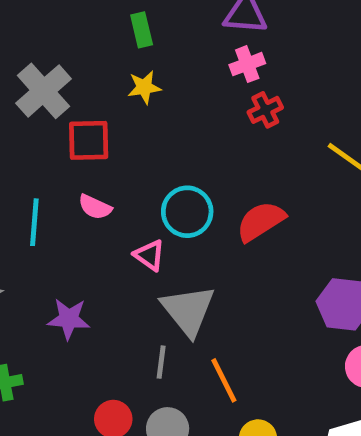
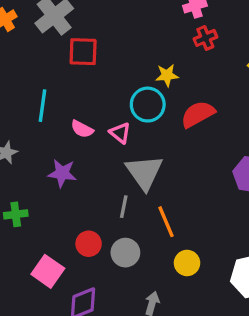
yellow star: (144, 87) -> (167, 75), moved
pink semicircle: (95, 207) -> (82, 129), moved

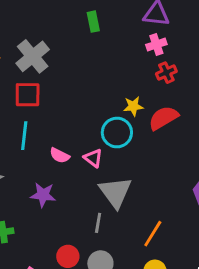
red square: (83, 52) -> (28, 95), moved
red semicircle: (198, 114) -> (163, 118), moved
orange line: (166, 222) -> (153, 234), moved, turned 56

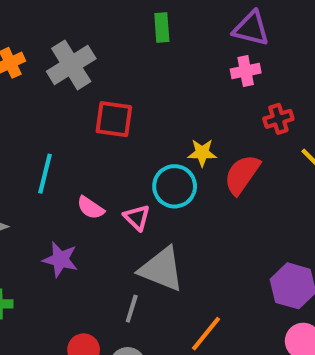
red cross: (166, 73) -> (278, 119), moved
red square: (28, 95) -> (114, 119), moved
red semicircle: (163, 118) -> (242, 174), turned -32
gray triangle: (115, 192) -> (162, 269), turned -39

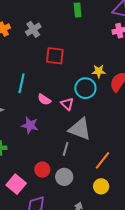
gray cross: (71, 65) -> (33, 29), size x0.7

